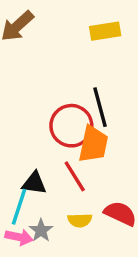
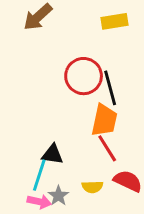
red circle: (71, 126) -> (84, 76), moved
red line: (75, 176) -> (107, 148), moved

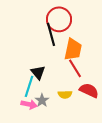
black line: (110, 88) -> (51, 34), moved
black triangle: (53, 154) -> (38, 72), turned 42

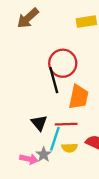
red line: (75, 68) -> (66, 124), moved, turned -60
cyan line: (29, 86) -> (55, 139), moved

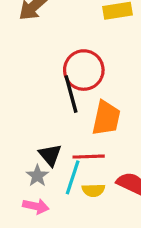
gray star: (44, 155) -> (37, 176), moved

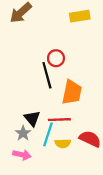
red circle: (84, 70) -> (56, 58), size x0.6

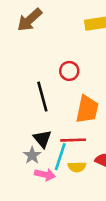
black line: (47, 75) -> (42, 97), moved
pink arrow: (22, 155) -> (45, 175), moved

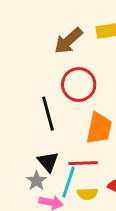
brown arrow: (30, 20) -> (68, 41), moved
red circle: (69, 71) -> (79, 85), size x1.5

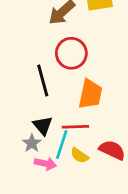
yellow semicircle: (87, 194) -> (80, 155), turned 36

